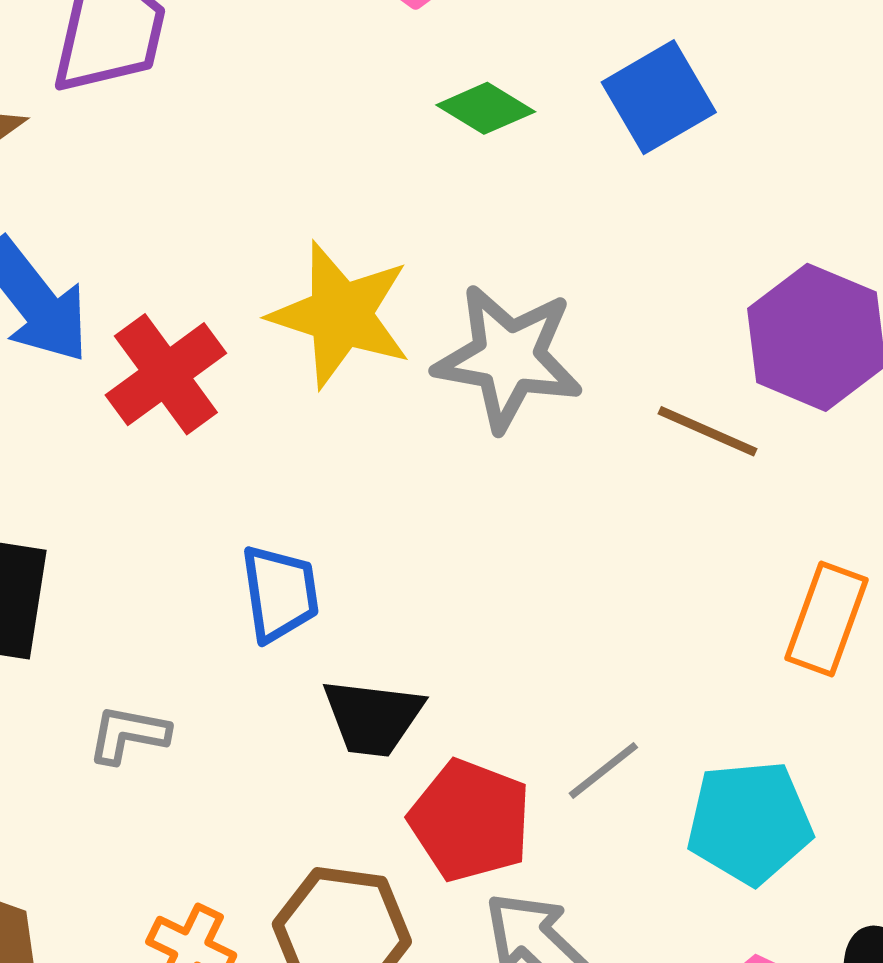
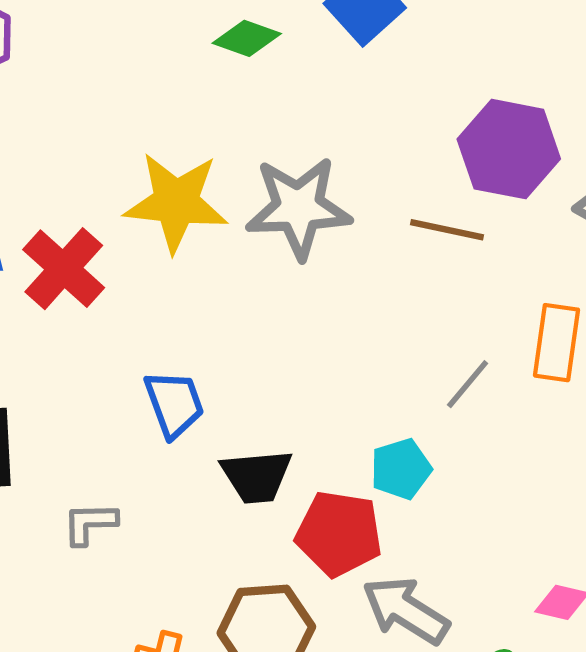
gray line: (603, 770) -> (468, 384), moved
cyan pentagon: (750, 822) -> (401, 469), moved, size x0.7

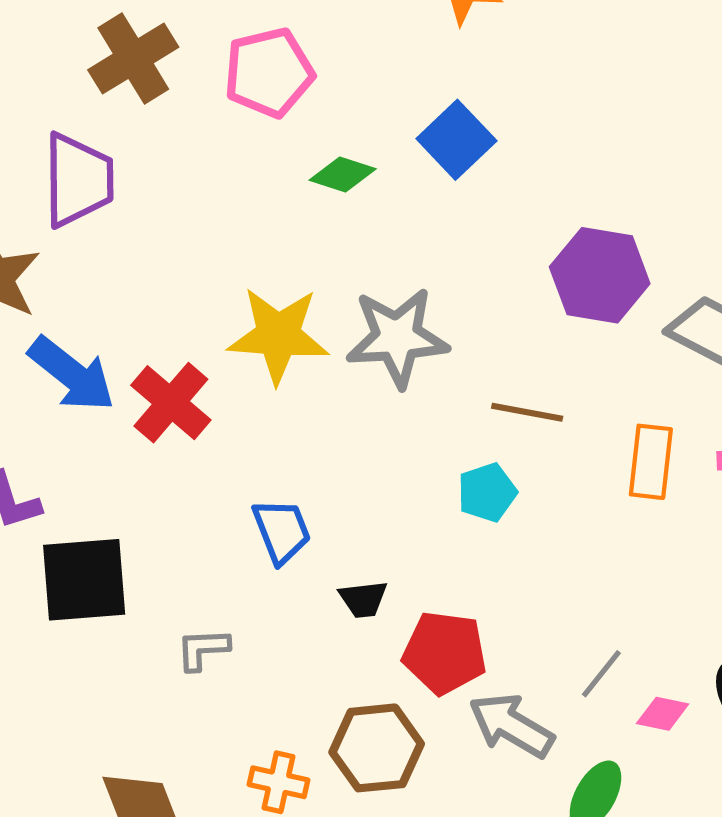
brown line: (447, 230) -> (527, 412), moved
gray line: (468, 384) -> (601, 674), moved
cyan pentagon: (401, 469) -> (487, 492), moved
black trapezoid: (257, 476) -> (363, 599), size x0.7

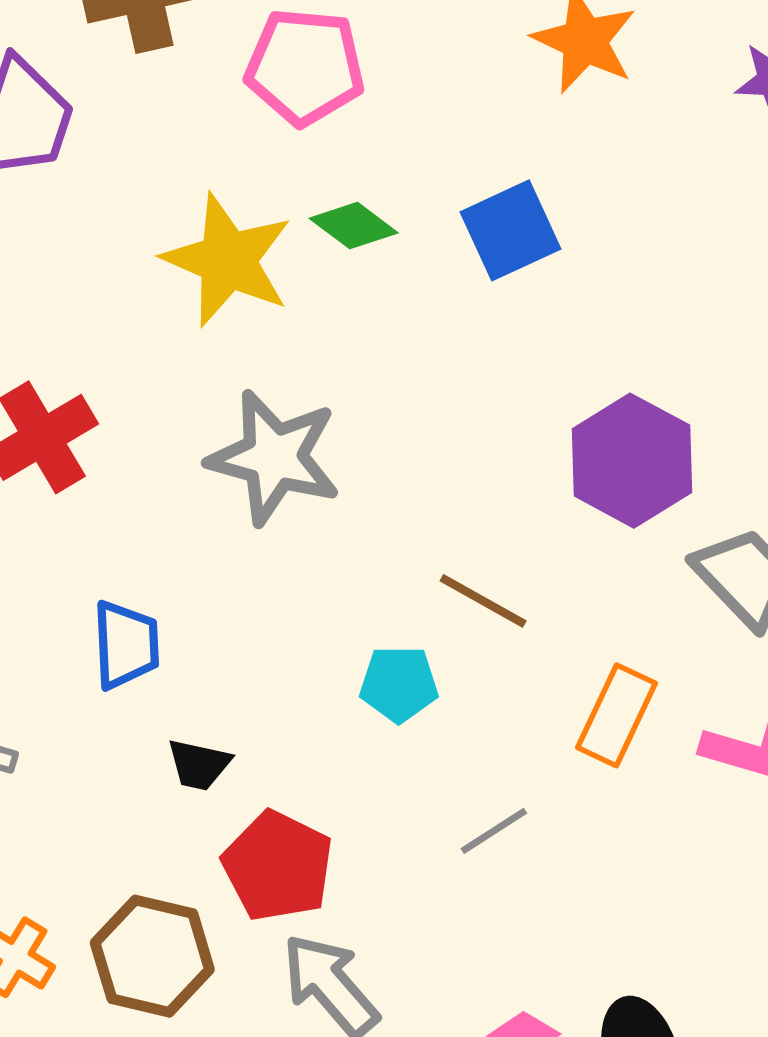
yellow star: (278, 335) -> (228, 260), moved
gray star: (397, 337) -> (274, 457), moved
gray line: (601, 674) -> (494, 831), moved

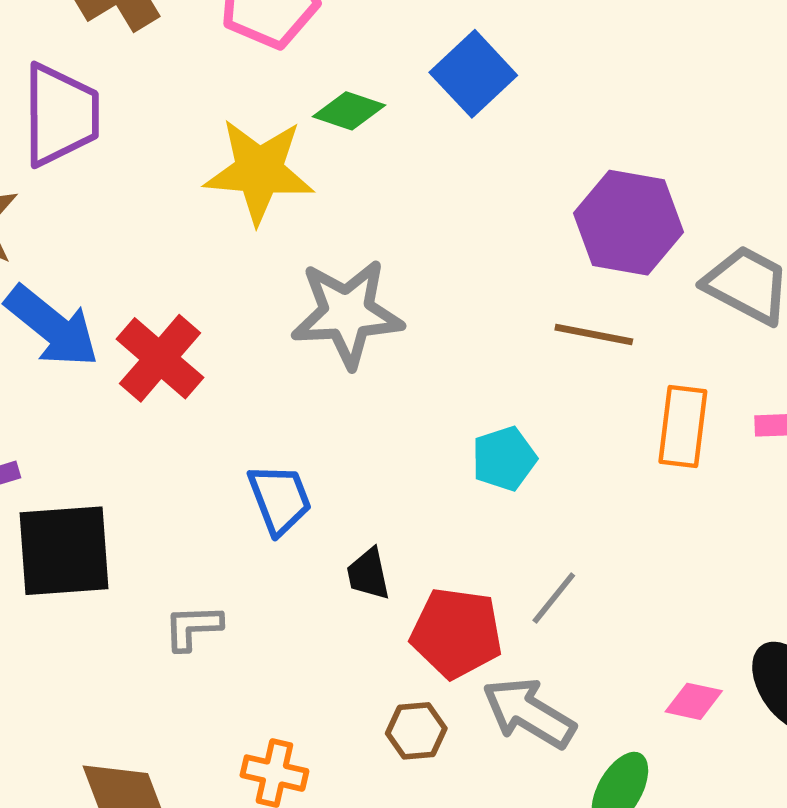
brown line: (483, 601) -> (594, 334), moved
black trapezoid: (199, 765) -> (368, 574), turned 84
gray line: (494, 831) -> (554, 598), moved
brown hexagon: (152, 956) -> (416, 731), moved, size x0.6

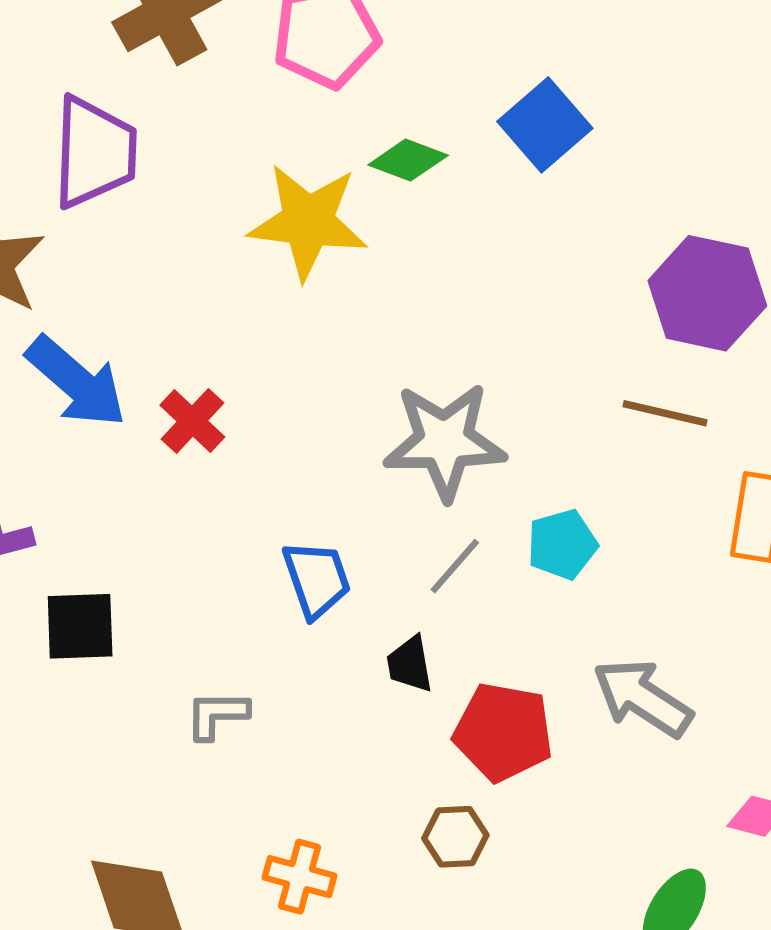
gray star: (347, 313) -> (445, 441), moved
red cross: (160, 358) -> (192, 421), size x0.7
black square: (64, 551) -> (80, 626), size x0.7
gray line: (554, 598) -> (455, 566), moved
gray arrow: (529, 713) -> (643, 698), moved

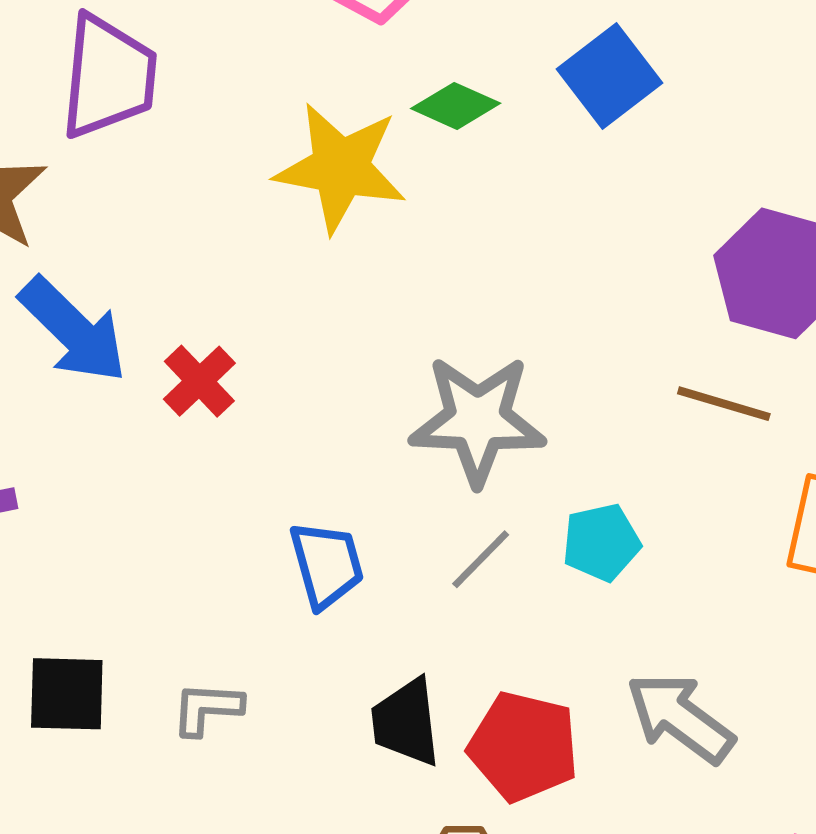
black square: (80, 626) -> (67, 694), moved
black trapezoid: (410, 664) -> (406, 722), moved, size x1.4

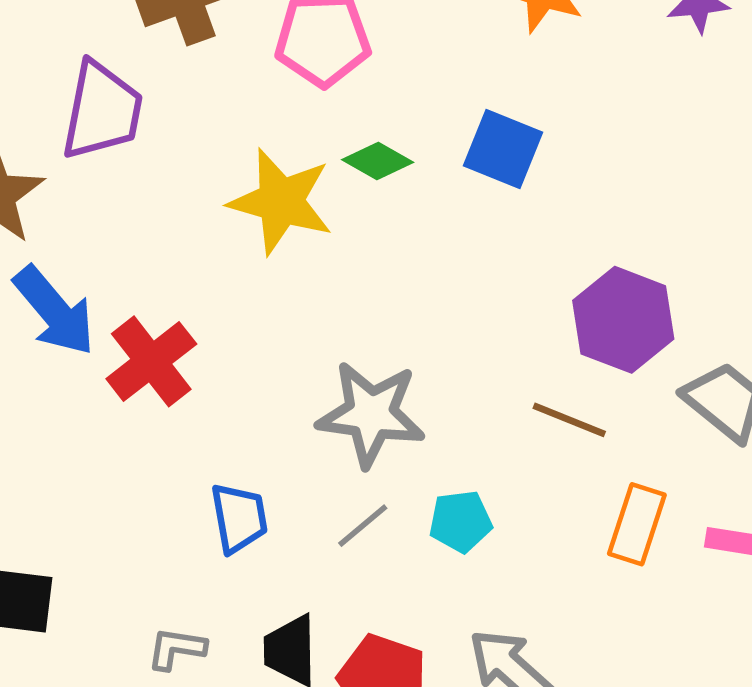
blue square: (610, 76) -> (503, 149), turned -36
red cross: (199, 381) -> (151, 361), size x1.5
gray L-shape: (207, 708) -> (176, 649), moved

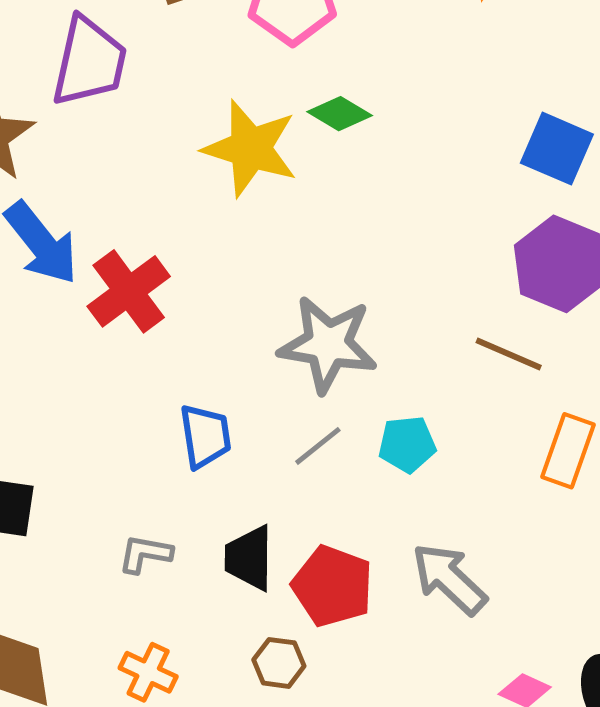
blue square: (503, 149) -> (557, 149), moved

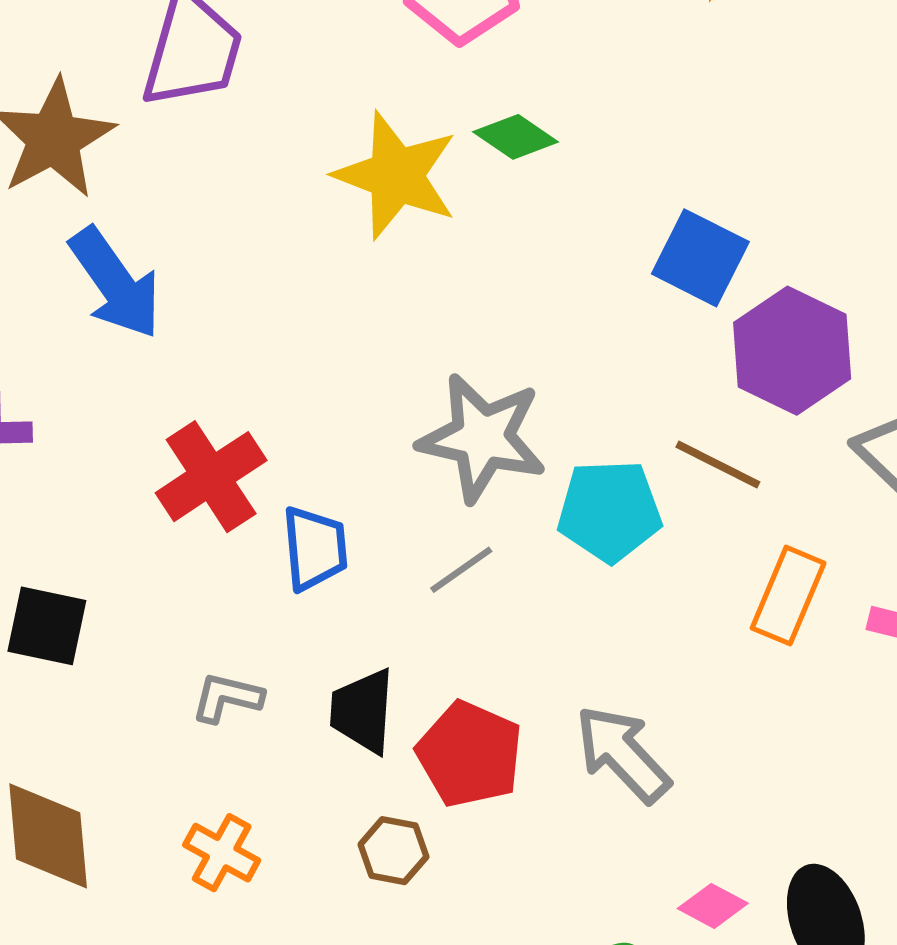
blue square: (557, 149) -> (700, 258), moved
red cross: (129, 291) -> (211, 477), moved
cyan pentagon: (407, 444) -> (609, 511), moved, size x1.4

